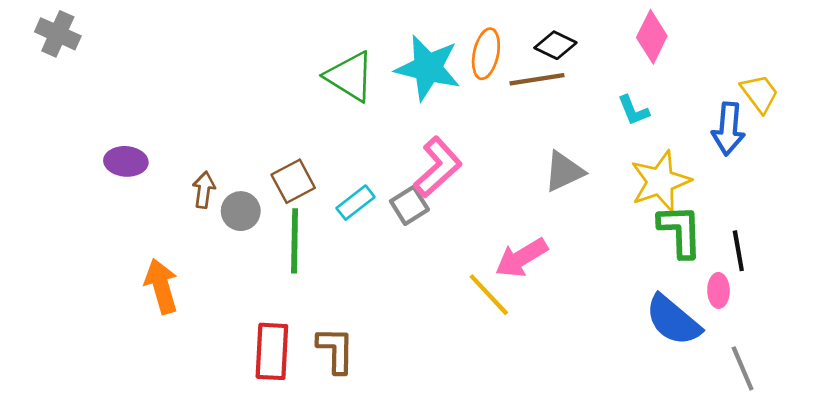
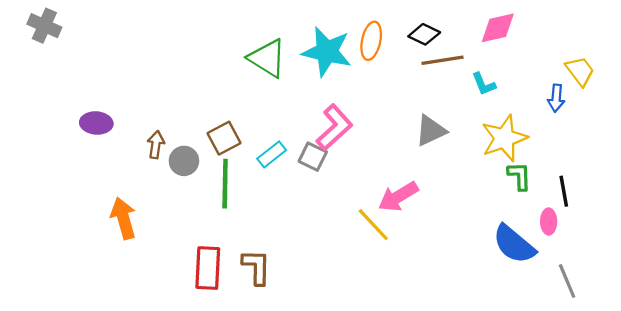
pink diamond: (652, 37) -> (498, 28), turned 51
brown line: (537, 79) -> (443, 60), moved
blue arrow: (728, 129) -> (556, 98), size x0.7
gray square: (409, 205) -> (313, 157), turned -32
green L-shape: (680, 231) -> (519, 176), size x0.7

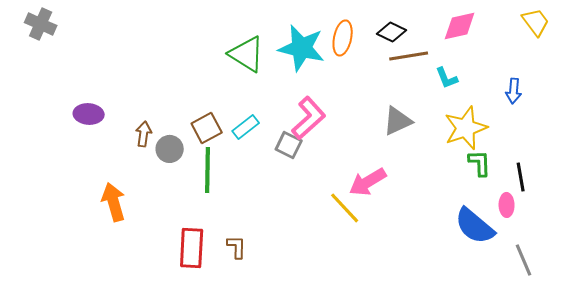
yellow trapezoid: (580, 71) -> (536, 22), moved
cyan rectangle: (272, 154) -> (246, 127), moved
brown L-shape: (256, 267) -> (237, 247), size x0.7

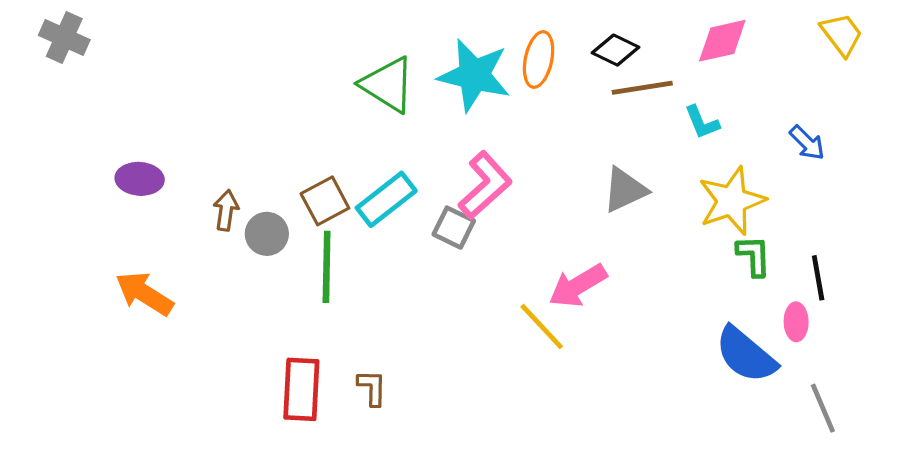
blue arrow: (514, 91) -> (807, 143), turned -50
cyan rectangle: (246, 127) -> (386, 199), size x1.4
orange arrow: (114, 202) -> (144, 294), moved, turned -42

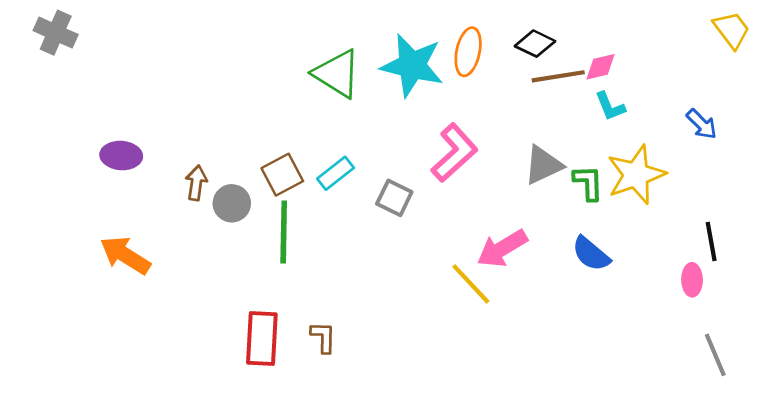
pink diamond: (722, 41) -> (601, 67), moved, size x0.7
pink L-shape: (485, 185) -> (454, 153), moved
cyan rectangle: (386, 199) -> (336, 173), size x0.7
green L-shape: (754, 256) -> (588, 183), moved
blue semicircle: (746, 355) -> (591, 254), moved, size x0.7

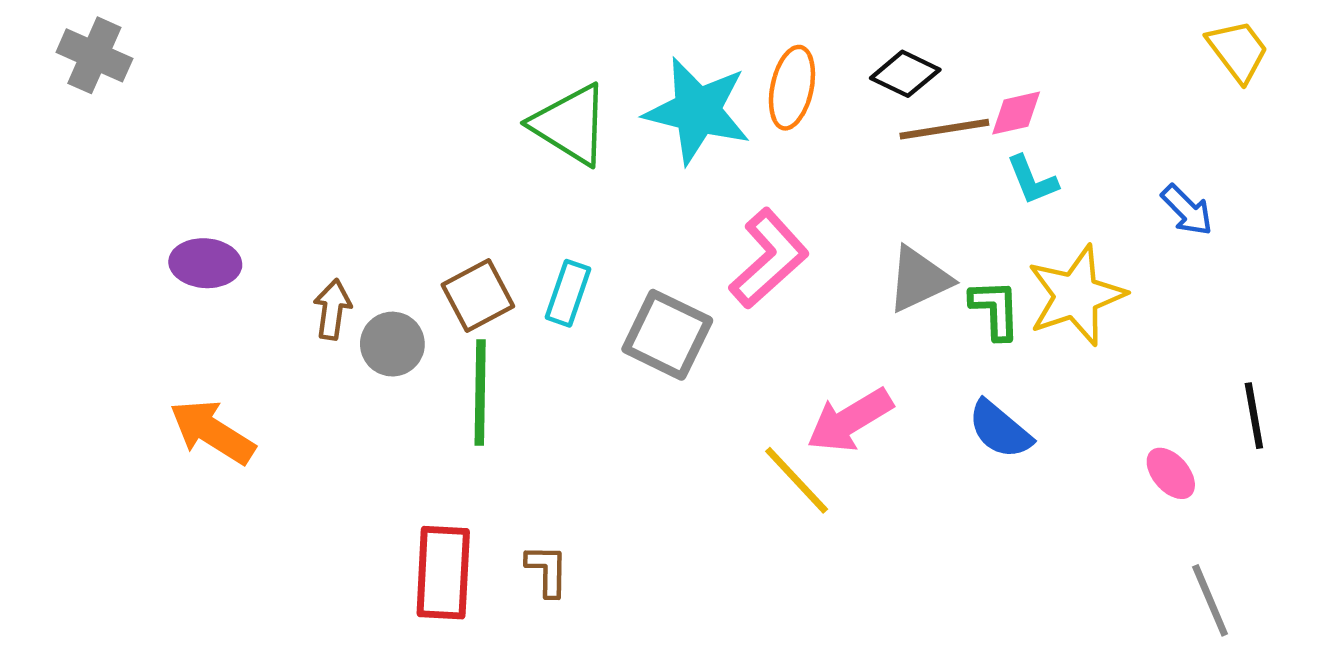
cyan rectangle: (336, 173) -> (568, 293), turned -33
gray square: (394, 198) -> (667, 335), size x1.4
black line: (711, 242) -> (1254, 416), moved
pink ellipse: (692, 280) -> (1171, 473), turned -40

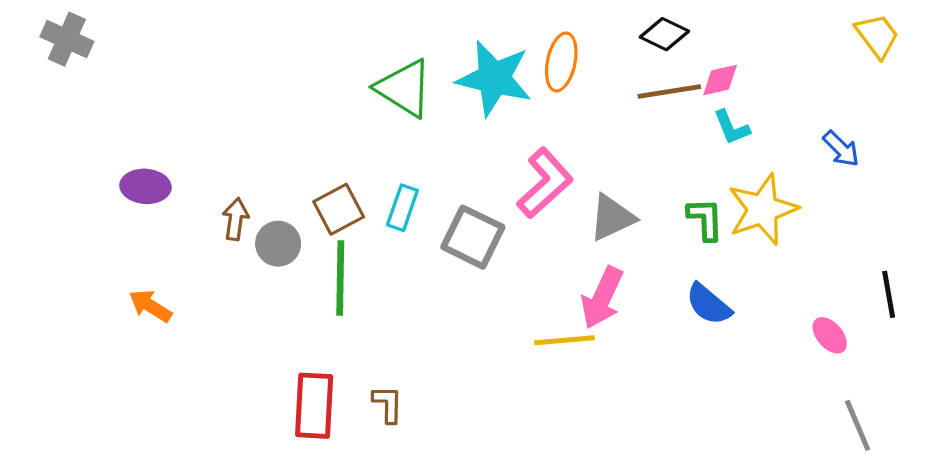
black diamond: (905, 74) -> (664, 34), moved
gray triangle: (919, 279) -> (612, 217), moved
pink arrow: (850, 420) -> (602, 298), turned -34
orange arrow: (212, 432) -> (150, 306), size x0.7
yellow line: (797, 480) -> (565, 340), turned -52

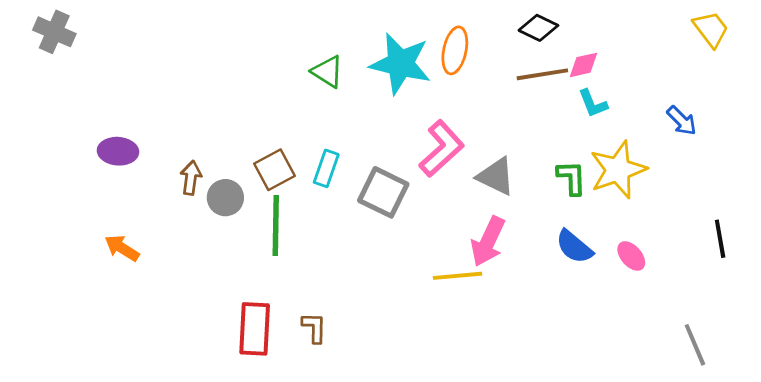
green triangle: (404, 88) -> (328, 72), size x0.7
gray triangle: (612, 217) -> (496, 176), turned 51
pink ellipse: (830, 335) -> (631, 256), moved

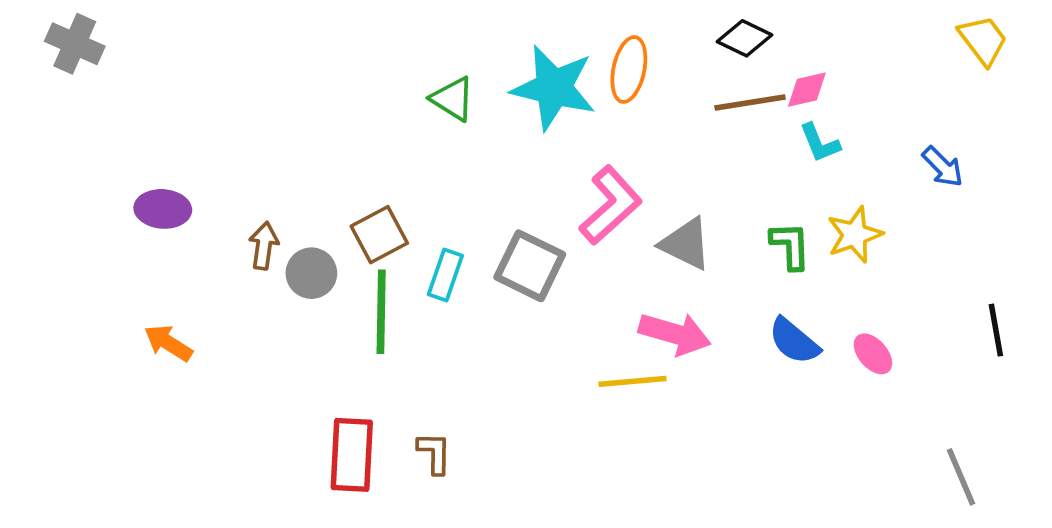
cyan rectangle: (326, 168) -> (445, 275), moved
yellow star: (618, 170) -> (855, 235), size x0.7
pink arrow: (488, 241) -> (675, 334), turned -99

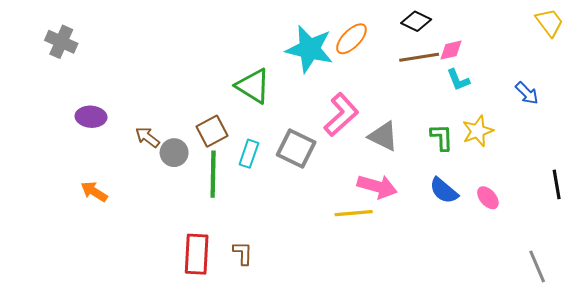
gray cross: (75, 44) -> (61, 42), moved
orange ellipse: (629, 69) -> (351, 39), turned 32
green triangle: (453, 99) -> (253, 86), moved, size x1.4
brown arrow: (264, 246) -> (147, 137), turned -60

